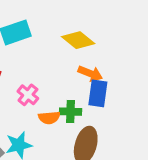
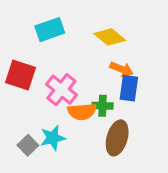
pink cross: (28, 95) -> (61, 90), size x1.5
orange semicircle: (49, 118) -> (82, 112), size x1.4

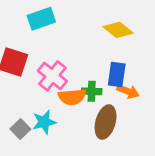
yellow diamond: (110, 37) -> (118, 30), moved
orange arrow: (122, 69) -> (128, 91), moved

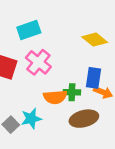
pink cross: (52, 76) -> (38, 62), moved
brown ellipse: (106, 122) -> (84, 119), turned 60

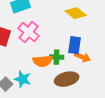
cyan star: (31, 119) -> (23, 79), turned 30

